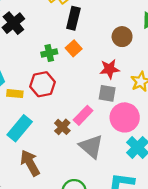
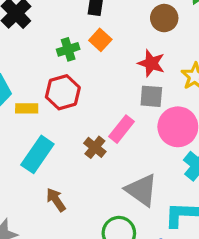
red star: (109, 69) -> (151, 63), turned 30
gray triangle: (91, 146) -> (141, 190), moved
brown arrow: (30, 163) -> (56, 200), size x0.7

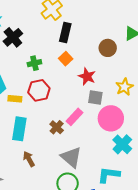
green cross: (68, 49) -> (34, 63), moved
red star: (151, 63) -> (87, 76), moved
cyan rectangle: (37, 154) -> (19, 129), turned -30
gray triangle: (141, 190) -> (71, 157), moved

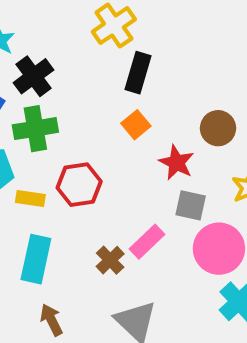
brown circle: (108, 48) -> (218, 128), moved
green cross: (34, 63) -> (35, 129), moved, size x1.5

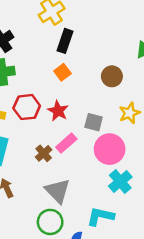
red star: (176, 163) -> (58, 111), moved

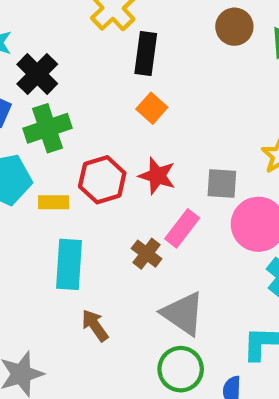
brown circle: (112, 76) -> (234, 27), moved

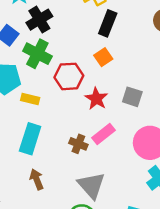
green cross: (48, 128) -> (37, 54), turned 32
red hexagon: (102, 180) -> (69, 76), moved
gray square: (222, 184) -> (132, 97), moved
brown cross: (147, 254) -> (78, 144), turned -30

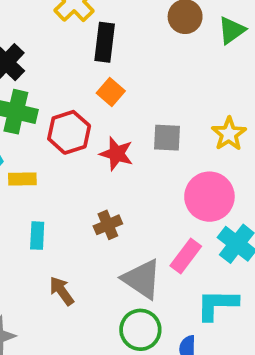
pink rectangle: (104, 134) -> (186, 256), moved
cyan rectangle: (30, 139) -> (37, 236), size x0.6
brown cross: (78, 144) -> (108, 225), turned -30

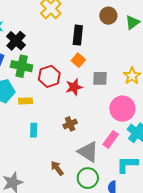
black rectangle: (105, 42) -> (78, 35), moved
orange square: (111, 92) -> (78, 60), moved
red star: (117, 154) -> (74, 87), turned -30
brown arrow: (62, 291) -> (57, 168), moved

